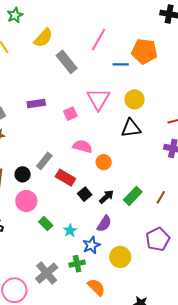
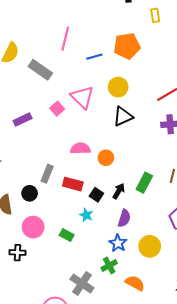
orange pentagon: (144, 51) -> (127, 46), moved
pink square: (70, 114) -> (57, 109), moved
pink circle: (26, 201) -> (33, 227), moved
cyan star: (70, 231) -> (86, 215), moved

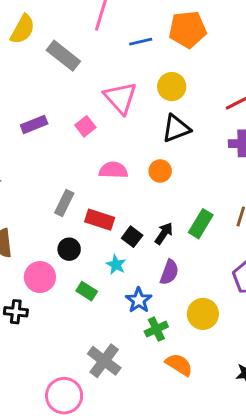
pink square: (57, 109) -> (85, 126), moved
orange circle: (106, 158) -> (160, 171), moved
black circle: (30, 193) -> (69, 249), moved
blue star: (118, 243) -> (139, 300), moved
green cross: (109, 265) -> (156, 329), moved

